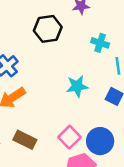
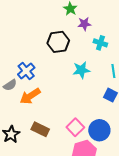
cyan cross: (100, 43) -> (100, 43), moved
cyan star: (77, 86) -> (81, 70), moved

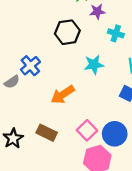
orange arrow: (30, 96) -> (63, 95), moved

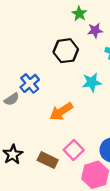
pink square: (87, 130) -> (74, 150), moved
brown rectangle: (47, 133) -> (48, 160), moved

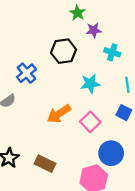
blue cross: (30, 83) -> (26, 73), moved
pink square: (74, 150) -> (90, 122), moved

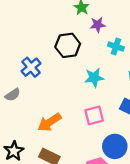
orange arrow: (59, 114) -> (49, 122), moved
pink square: (90, 122) -> (94, 115), turned 30

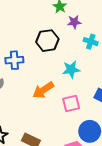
blue cross: (31, 67) -> (14, 60), turned 36
orange arrow: (49, 122) -> (43, 90), moved

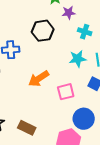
cyan star: (71, 69) -> (78, 59), moved

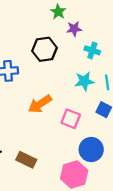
pink square: (66, 92) -> (71, 119), turned 36

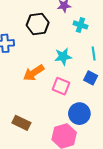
cyan star: (84, 81) -> (63, 57), moved

